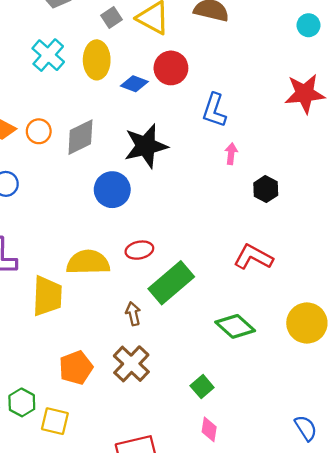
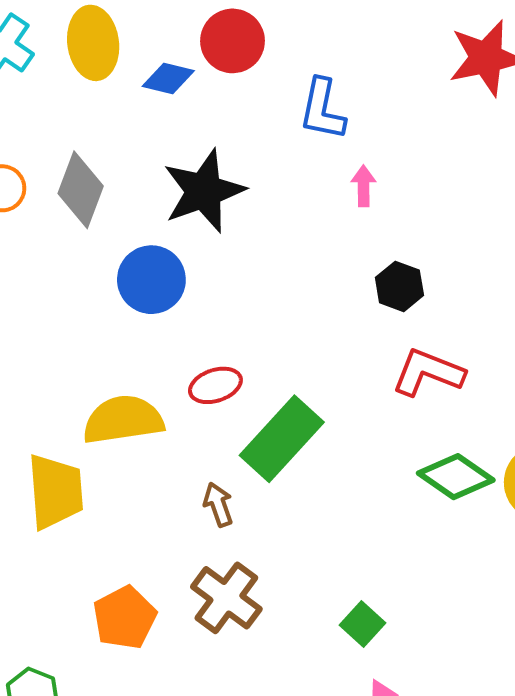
gray diamond: (80, 137) -> (81, 190), turned -36
black hexagon: (266, 189) -> (399, 286), moved
green diamond: (235, 326) -> (456, 477), moved

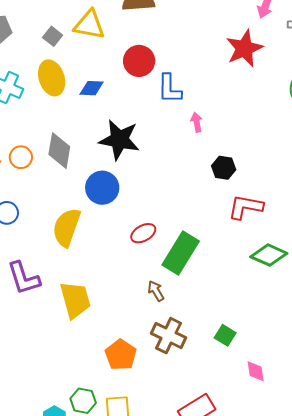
red circle: (233, 41) -> (139, 61), moved
black star: (204, 191) -> (119, 140), turned -30
yellow semicircle: (123, 420) -> (67, 227), moved, turned -51
green square: (363, 624) -> (225, 335), moved

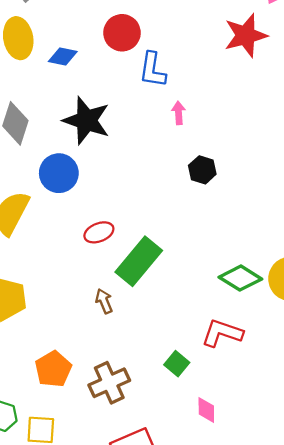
red L-shape: (246, 207) -> (222, 333), moved
brown cross: (169, 336) -> (109, 383), moved, turned 32

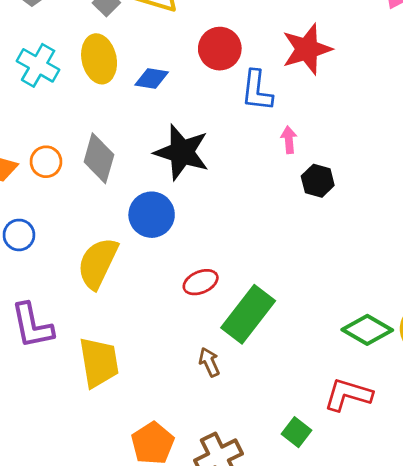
red star: (246, 35) -> (307, 49), moved
black hexagon: (202, 170) -> (318, 181), moved

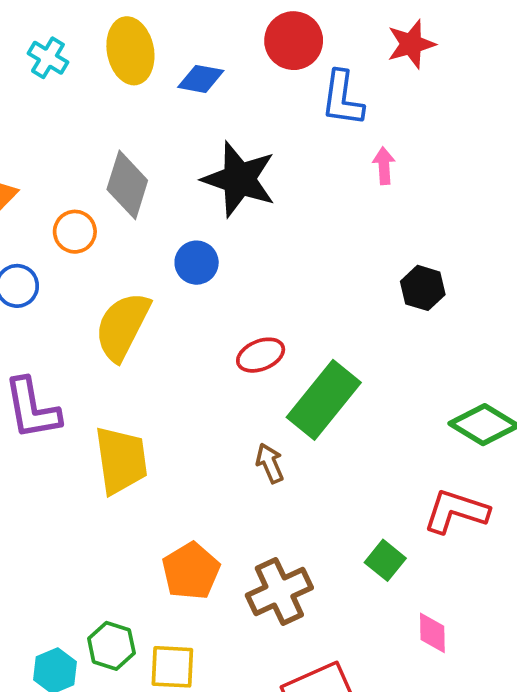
red star: (307, 49) -> (411, 44), size x0.7
cyan cross: (38, 65) -> (48, 58), size x0.7
orange circle: (46, 162) -> (75, 232), moved
black hexagon: (318, 181) -> (423, 288), moved
blue circle: (152, 215) -> (197, 263), size x0.7

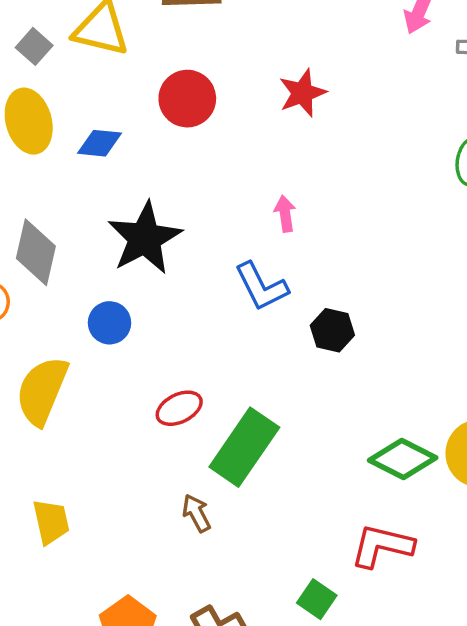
blue L-shape: (342, 98) -> (261, 287), moved, turned -30
black star: (239, 179) -> (145, 238), turned 30
yellow trapezoid: (121, 460) -> (51, 522), size x0.7

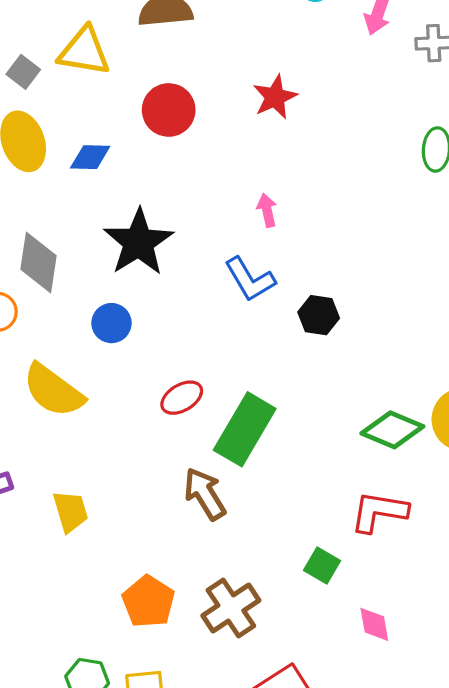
yellow semicircle: (42, 391) -> (53, 391), turned -72
brown arrow: (196, 513) -> (205, 494), size x1.5

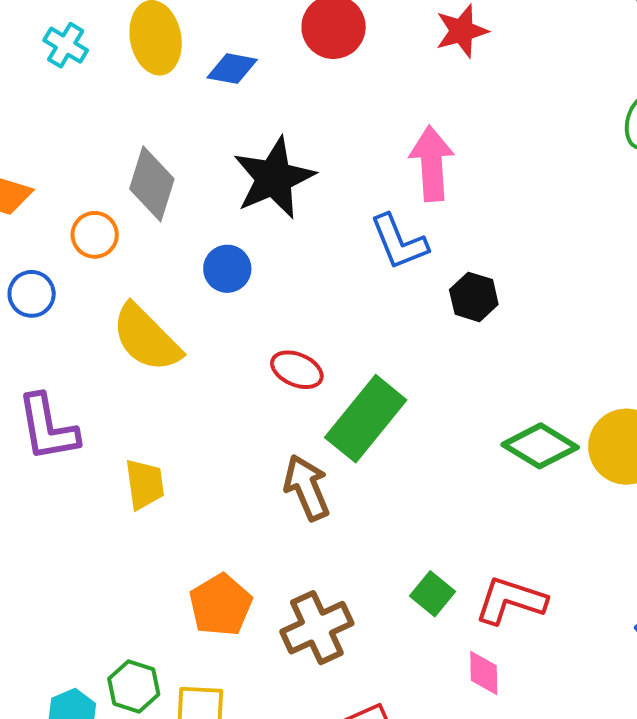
pink arrow: (267, 210) -> (432, 163), size x1.8
red ellipse: (182, 398) -> (297, 370), turned 45
red L-shape: (379, 512) -> (511, 601), moved

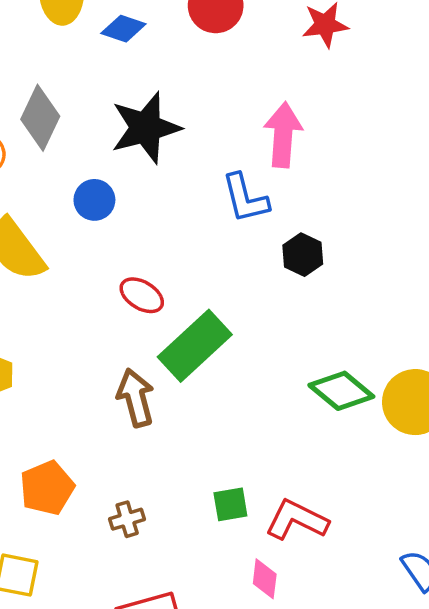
green square: (432, 594) -> (230, 504), turned 33
brown cross: (317, 628) -> (127, 519), size x0.6

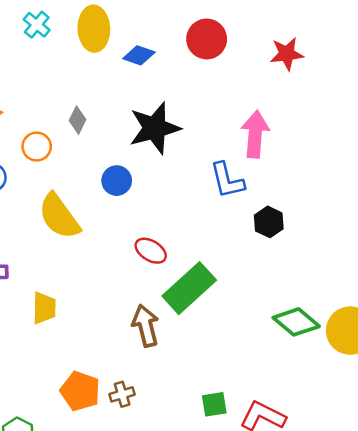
gray diamond: (40, 118) -> (77, 120), size x0.6
orange pentagon: (47, 488) -> (80, 391), turned -30
brown cross: (127, 519) -> (122, 394), moved

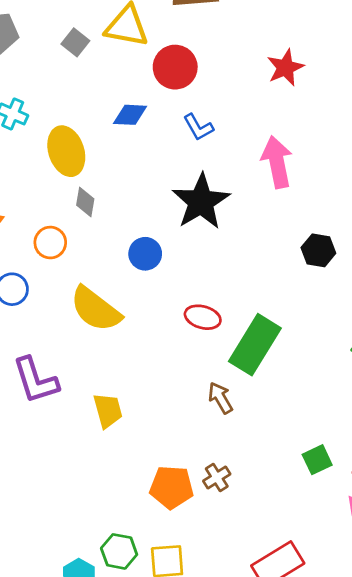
yellow ellipse: (94, 29) -> (66, 151), moved
red circle: (207, 39) -> (175, 67), moved
black star: (155, 128) -> (201, 202), moved
blue L-shape: (227, 180) -> (198, 127), moved, size x0.7
brown arrow: (146, 326) -> (220, 398), size x0.7

